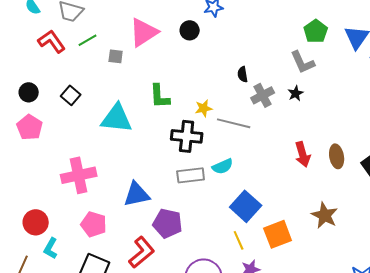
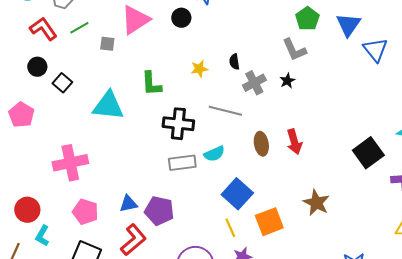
black circle: (29, 92) -> (37, 67), moved
yellow star: (204, 108) -> (199, 69), moved
brown ellipse: (337, 156) -> (261, 144), moved
blue triangle: (137, 194) -> (128, 204), moved, size x0.7

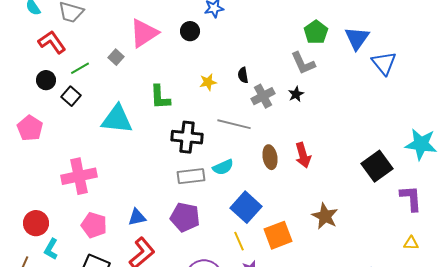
green line: (79, 28) -> (80, 68), moved
gray square: (107, 44) -> (116, 57), turned 35
purple pentagon: (159, 211) -> (185, 217), moved

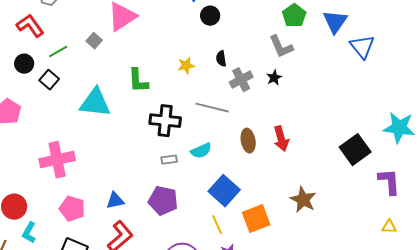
black circle: (190, 31) -> (210, 16), moved
gray rectangle: (191, 176) -> (169, 160), size x0.6

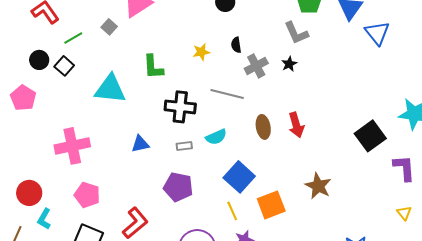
black circle: (24, 64) -> (39, 60), moved
blue triangle: (115, 201) -> (140, 144), moved
yellow triangle: (389, 227) -> (404, 213), turned 49

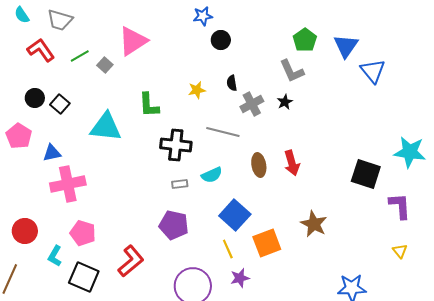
green line: (73, 38) -> (80, 56), moved
black square: (370, 136) -> (366, 174), turned -36
blue triangle: (140, 144) -> (52, 153), moved
cyan L-shape: (44, 219) -> (55, 256), moved

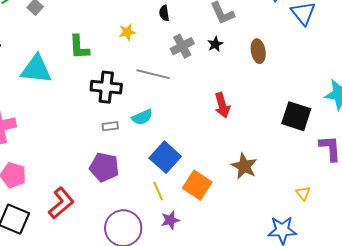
black semicircle: (232, 83) -> (164, 13), moved
brown ellipse: (259, 165) -> (258, 51), moved
orange square: (267, 243) -> (197, 185), turned -36
yellow triangle: (400, 251) -> (303, 193), moved

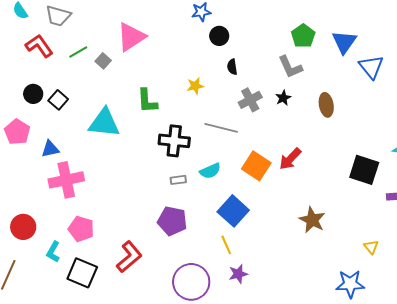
red arrow: (222, 105) -> (290, 159), turned 60
orange square: (197, 185) -> (256, 166), moved

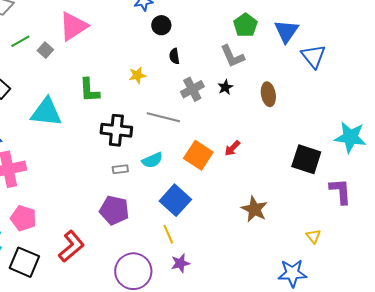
red arrow: (290, 159) -> (232, 148), size x0.7

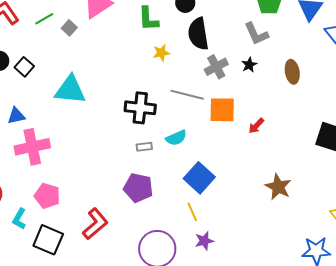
black semicircle: (174, 56) -> (198, 34), size x2.0
green L-shape: (89, 90) -> (148, 19), moved
orange square: (198, 155) -> (222, 110), moved, turned -32

